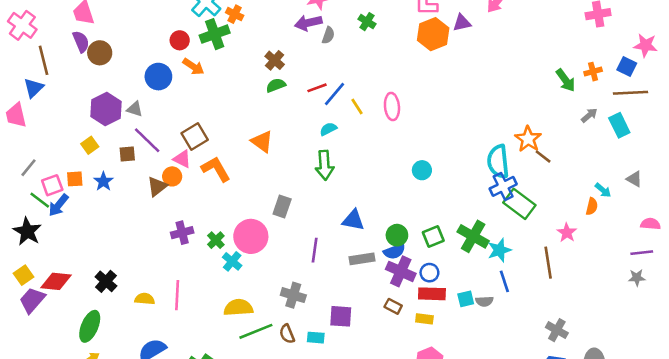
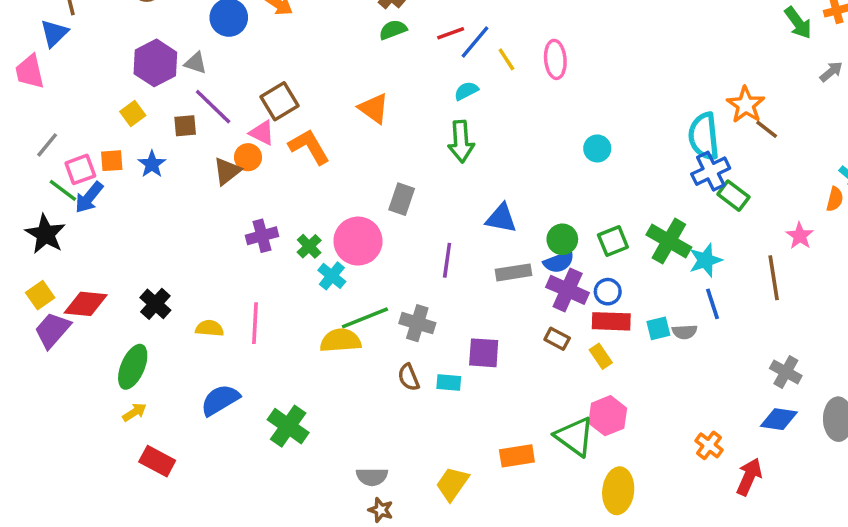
green rectangle: (519, 204) -> (733, 196), size x0.7
yellow rectangle: (424, 319) -> (601, 356), turned 49
green line: (256, 331) -> (365, 318), moved

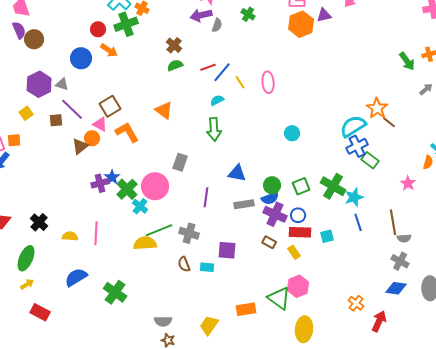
cyan semicircle: (704, 136) -> (353, 126), turned 64
blue star: (152, 164) -> (112, 177), moved
green cross: (309, 246) -> (127, 189), size x1.5
brown line: (774, 278) -> (393, 222), moved
gray semicircle: (685, 332) -> (404, 238), moved

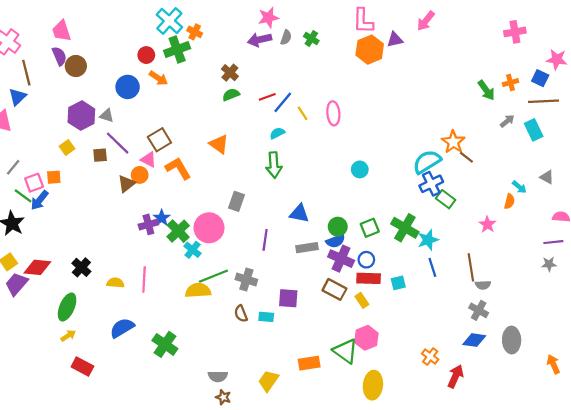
gray semicircle: (217, 25) -> (286, 37), moved
brown rectangle: (269, 242) -> (334, 289), size x1.5

